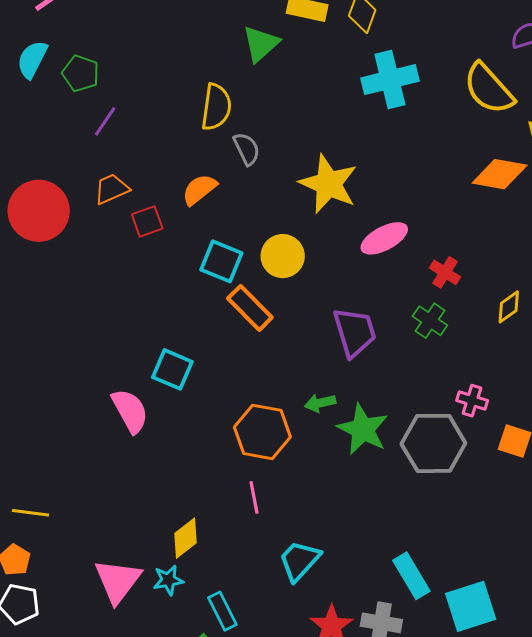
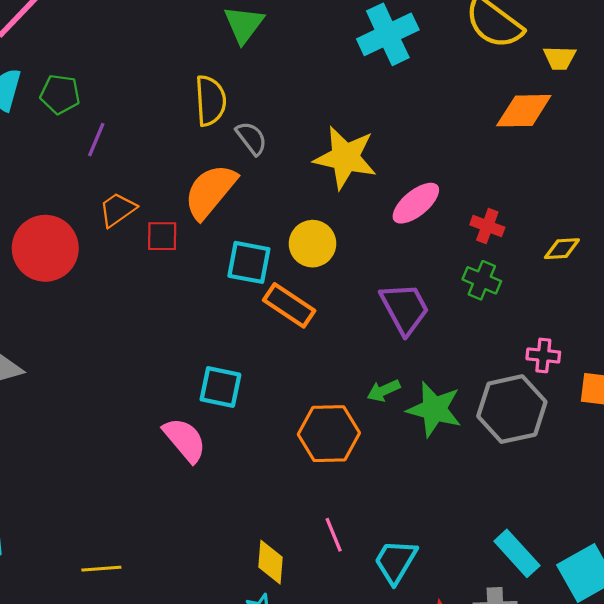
orange semicircle: (199, 189) -> (210, 191), size x1.5
red square: (147, 221) -> (162, 236), turned 32
yellow diamond: (509, 307) -> (562, 249), turned 44
pink line: (254, 497) -> (334, 535), moved
yellow diamond: (185, 538) -> (270, 562), turned -36

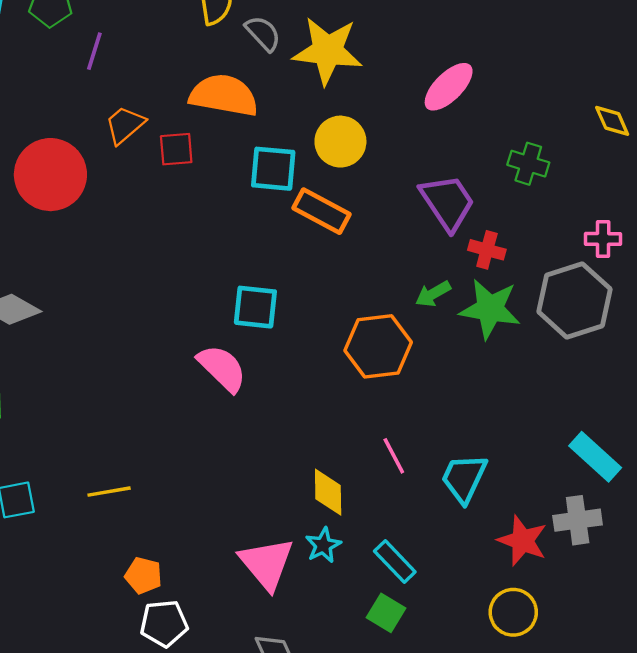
yellow star: (345, 158) -> (328, 51), moved
orange semicircle: (210, 191) -> (224, 95), turned 66
red cross: (487, 226) -> (487, 250), moved
yellow diamond: (562, 249) -> (612, 121), turned 75
yellow line: (101, 569) -> (109, 492), moved

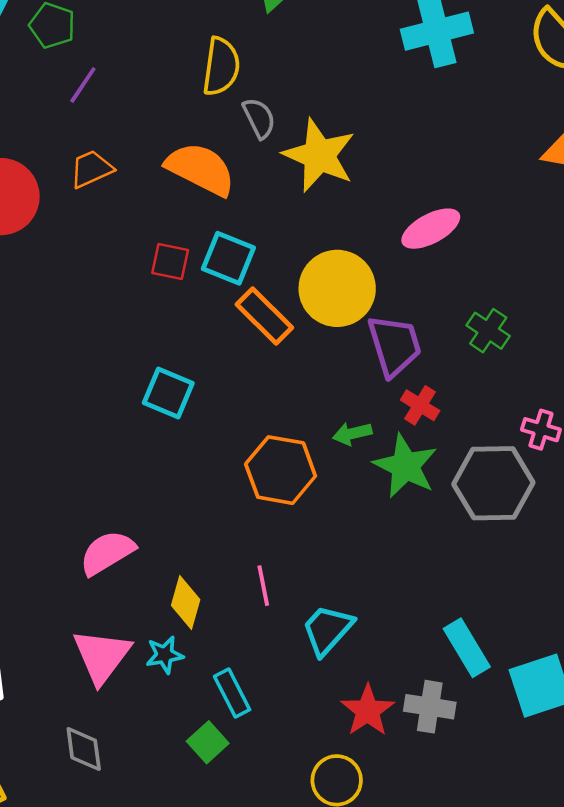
yellow circle: (340, 142) -> (337, 288), moved, size x1.4
red square: (176, 149) -> (170, 261), moved
pink semicircle: (222, 368) -> (107, 553), moved, turned -92

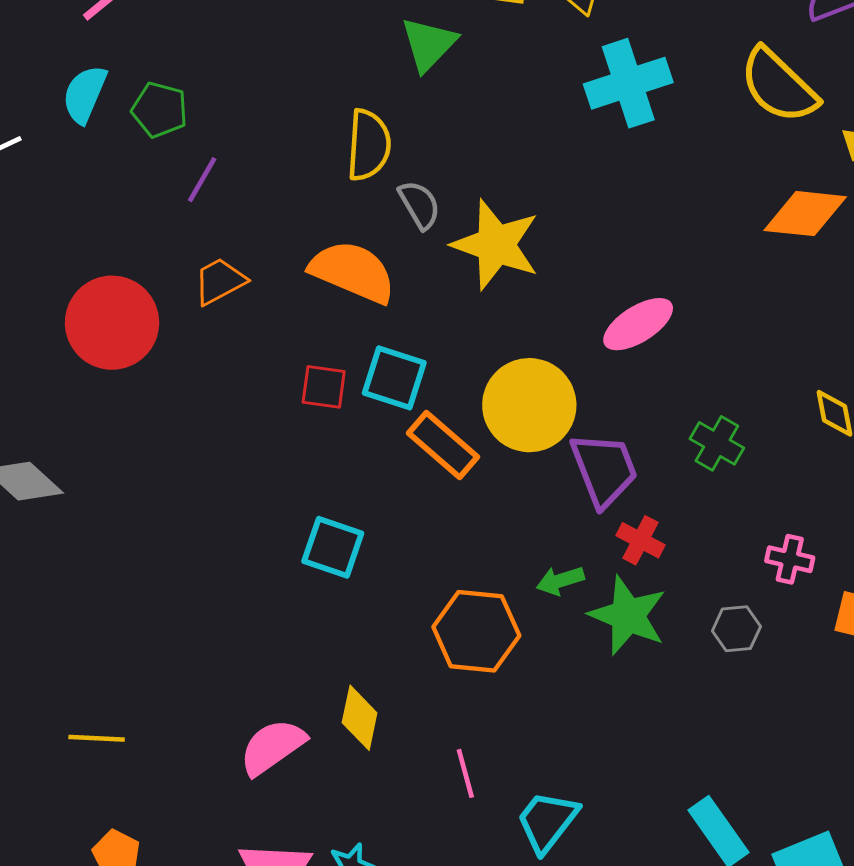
gray hexagon: (493, 483) -> (736, 629), size x0.5
yellow diamond: (186, 602) -> (360, 718), moved

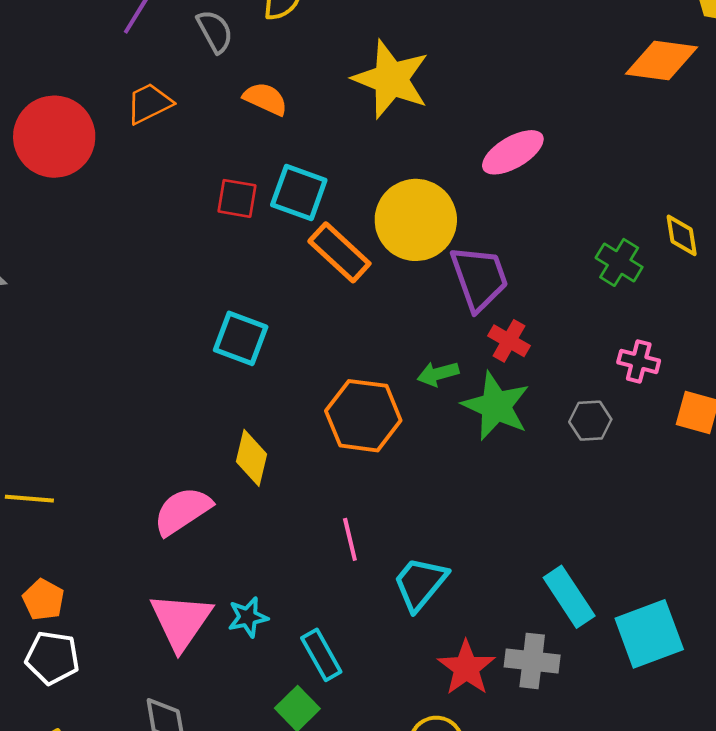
gray semicircle: (419, 205) -> (215, 31), moved
orange semicircle: (353, 272) -> (265, 99), size x0.6
green cross: (717, 443) -> (619, 262), moved
yellow diamond: (360, 718) -> (251, 458), moved

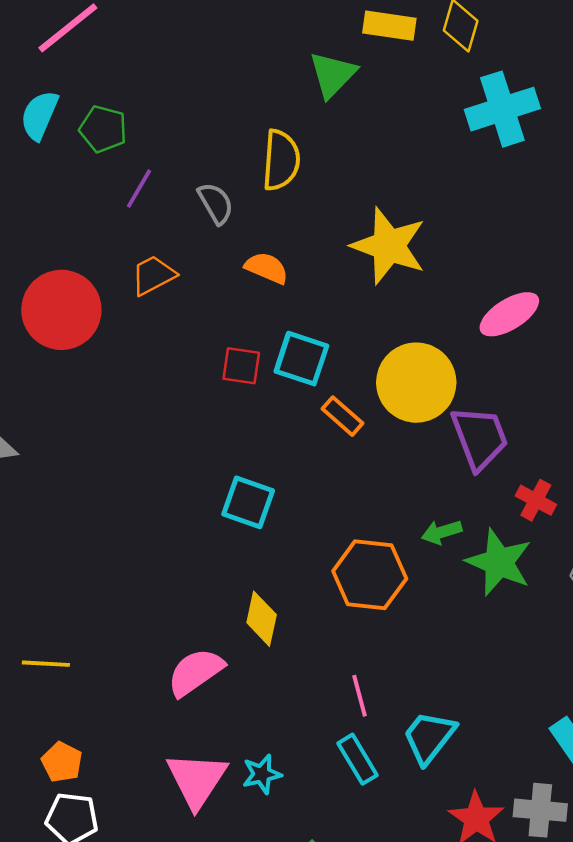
orange rectangle: (339, 252) -> (343, 416), size x0.7
red cross: (509, 341) -> (536, 500), moved
cyan rectangle: (321, 655) -> (358, 759), moved

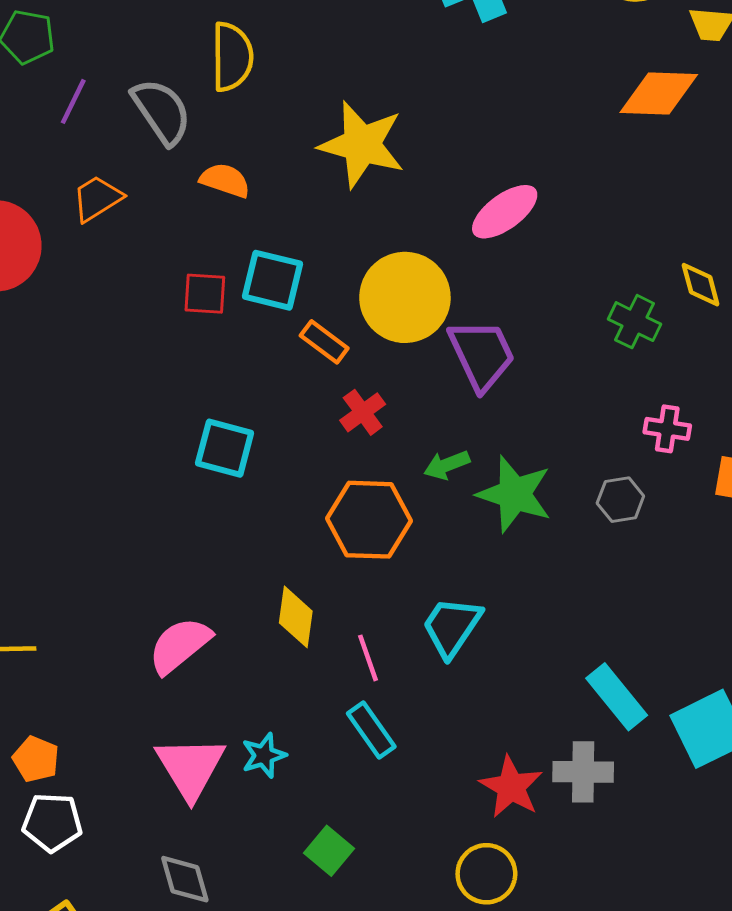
gray semicircle: (216, 203) -> (162, 111), size x1.4
red cross: (536, 500) -> (363, 412), moved, turned 30
yellow diamond: (262, 619) -> (296, 617), moved
cyan trapezoid: (429, 737) -> (452, 627), moved

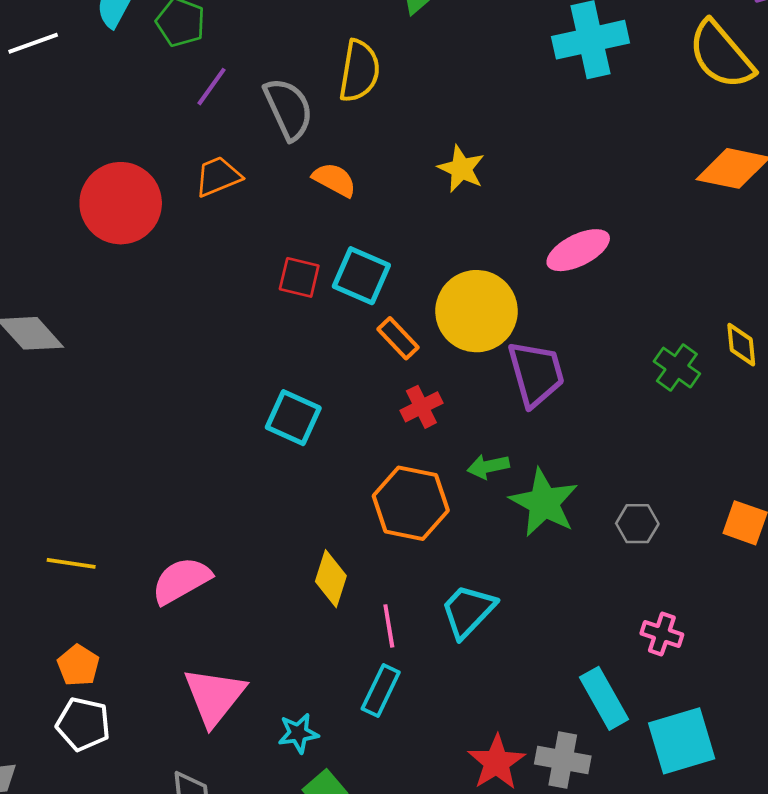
yellow star: (362, 145) -> (461, 169), size x0.6
pink cross: (667, 429) -> (662, 634), moved
pink semicircle: (180, 645) -> (181, 580), moved
cyan rectangle: (371, 730) -> (381, 691), turned 51
cyan star: (264, 755) -> (298, 733), moved

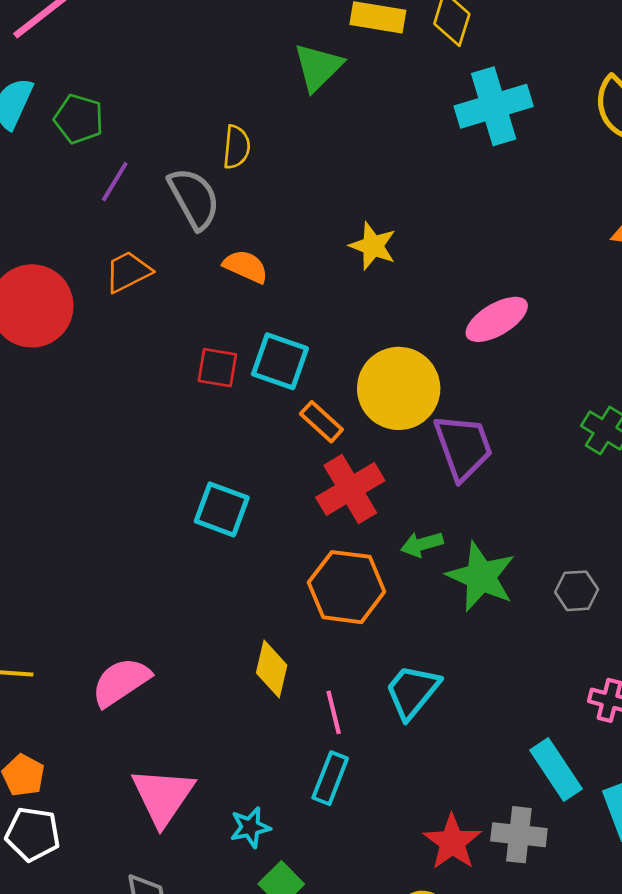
yellow semicircle: (359, 71) -> (237, 147), moved, size x0.7
red cross: (421, 407) -> (350, 489), size x1.6

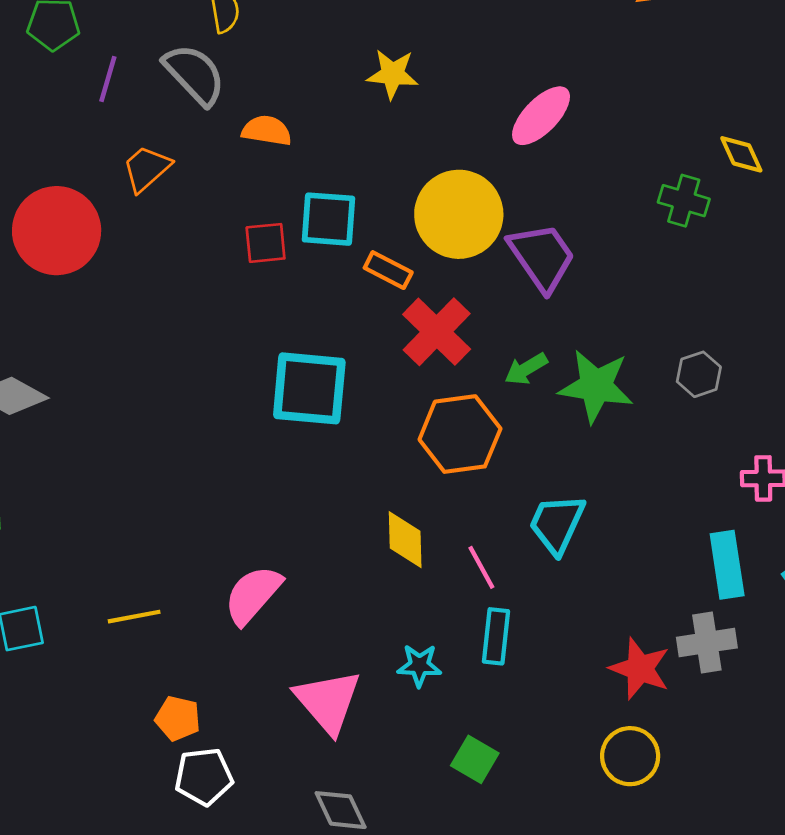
cyan square: (222, 509) -> (309, 388), size x1.4
cyan rectangle: (556, 769) -> (727, 565), turned 40
cyan star: (250, 827) -> (419, 665), moved, turned 30

